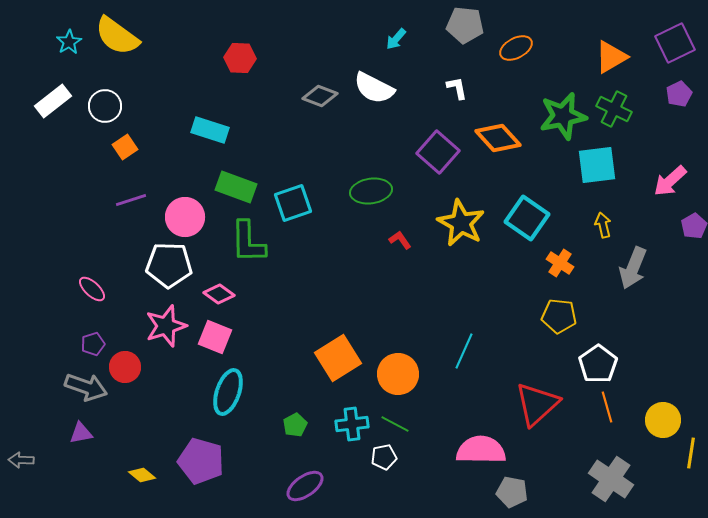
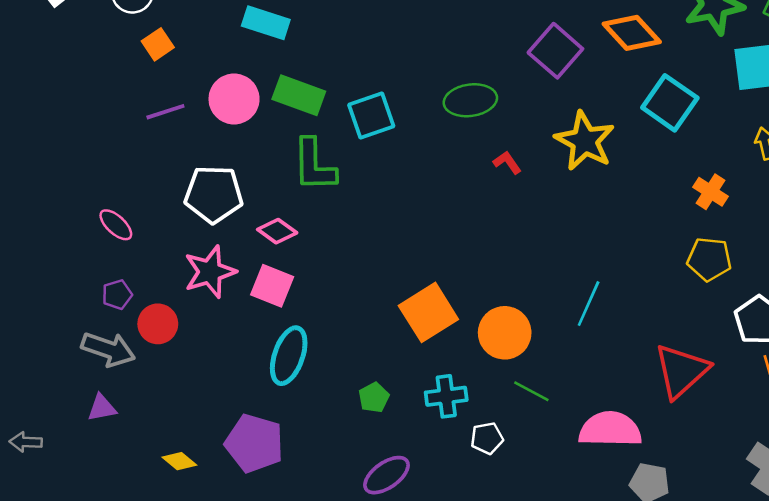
pink circle: (185, 217) -> (234, 99), moved
cyan square: (527, 218) -> (670, 103), moved
green line: (395, 424) -> (531, 391), moved

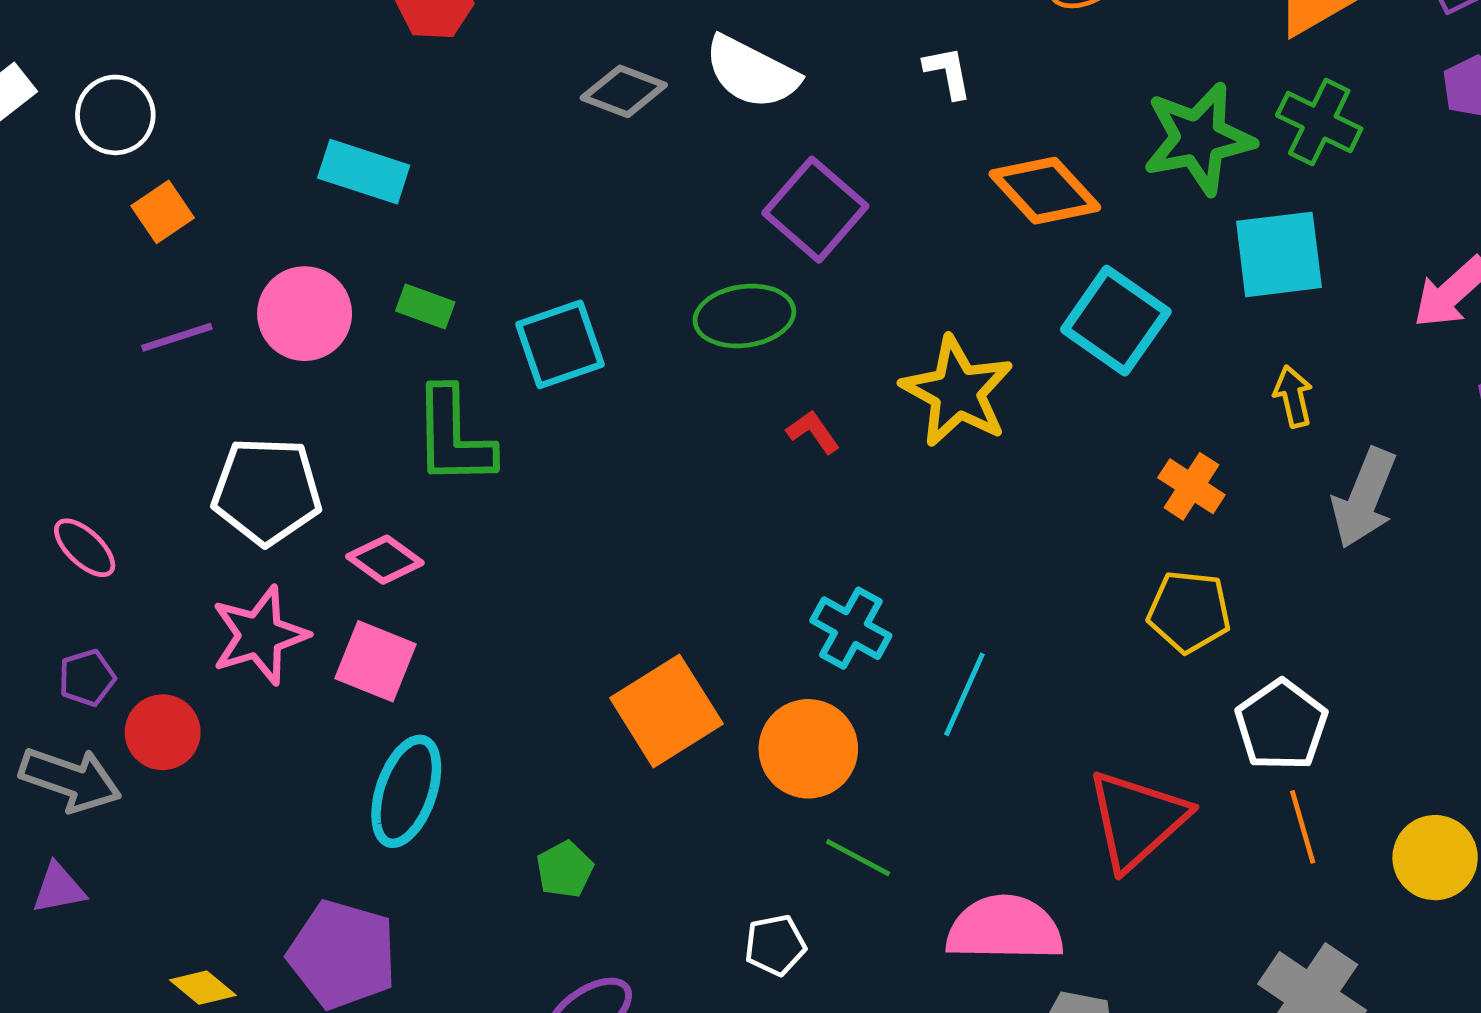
purple square: (555, 51) -> (815, 210), moved
green rectangle: (299, 95) -> (425, 307), size x0.6
cyan cross: (446, 396) -> (851, 628), moved, turned 36

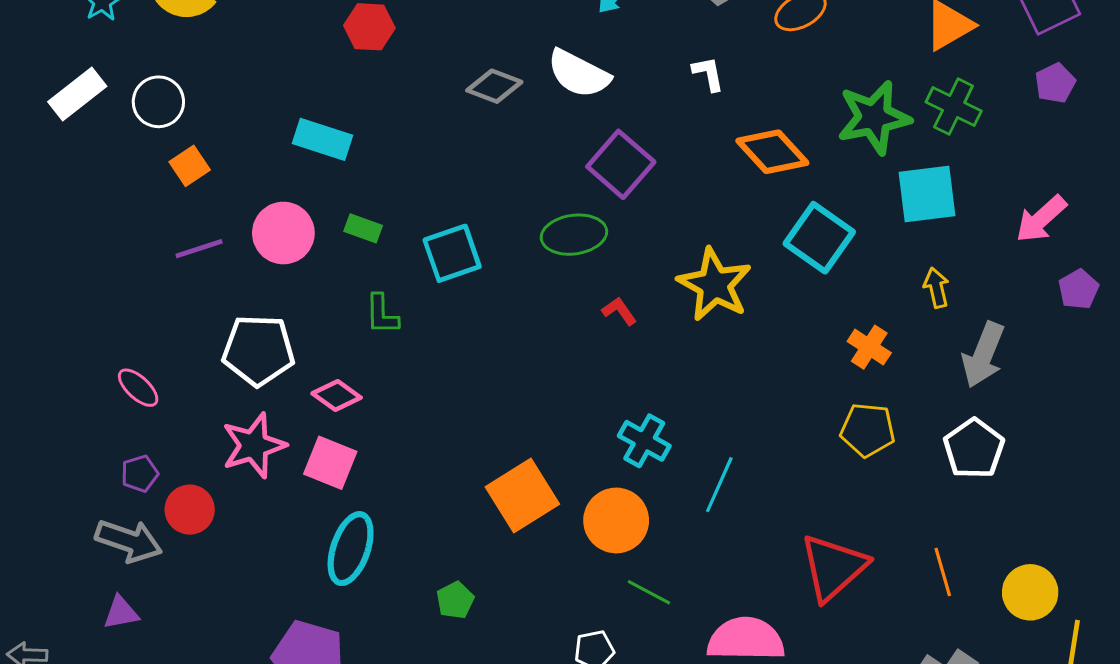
green L-shape: (454, 437) -> (382, 314), size x0.6
white pentagon: (1281, 725) -> (974, 449), moved

